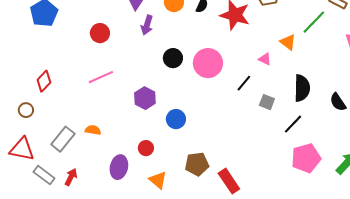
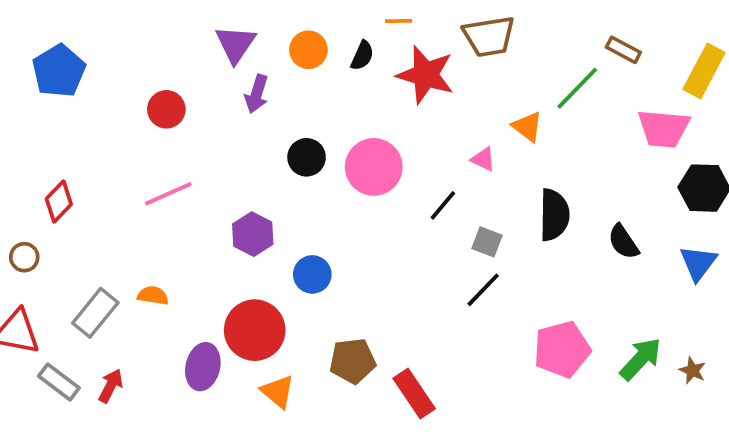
black line: (293, 124) -> (483, 290), moved
red circle: (146, 148) -> (255, 330), size x2.0

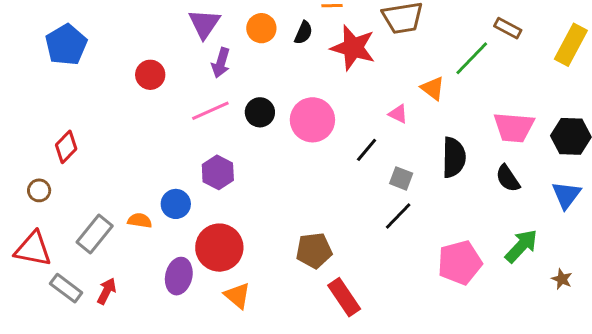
pink trapezoid: (664, 129) -> (514, 127), moved
pink line: (168, 194) -> (210, 111), moved
blue circle: (312, 274) -> (176, 204), moved
green arrow: (641, 359) -> (521, 246), moved
brown pentagon: (353, 361) -> (314, 251), moved

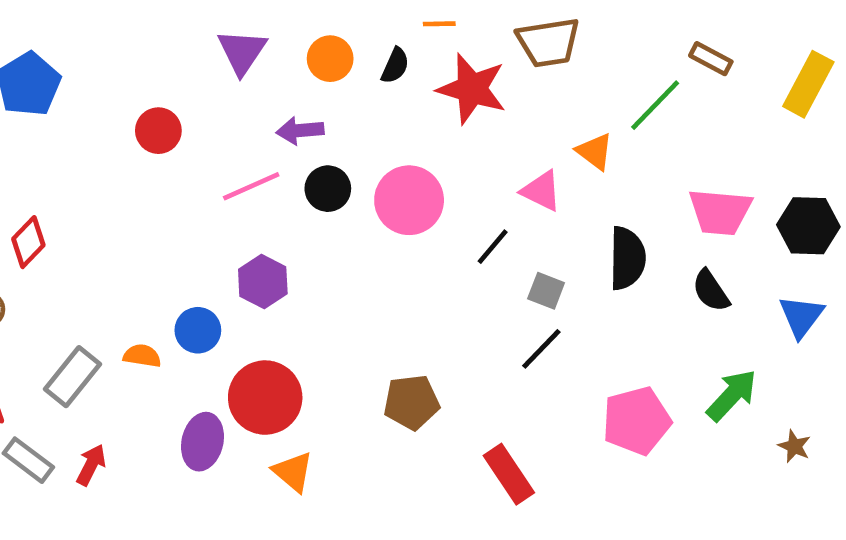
purple arrow: (221, 63) -> (300, 131), moved, turned 68
pink triangle: (398, 114) -> (541, 191), size x1.4
red rectangle: (344, 297) -> (509, 474), moved

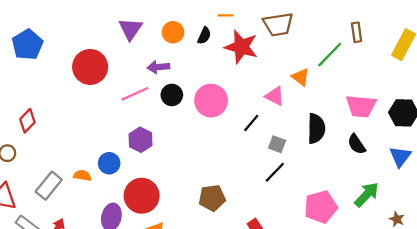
brown rectangle: (711, 59) -> (357, 32), turned 54
red circle: (158, 131) -> (90, 67), size x1.6

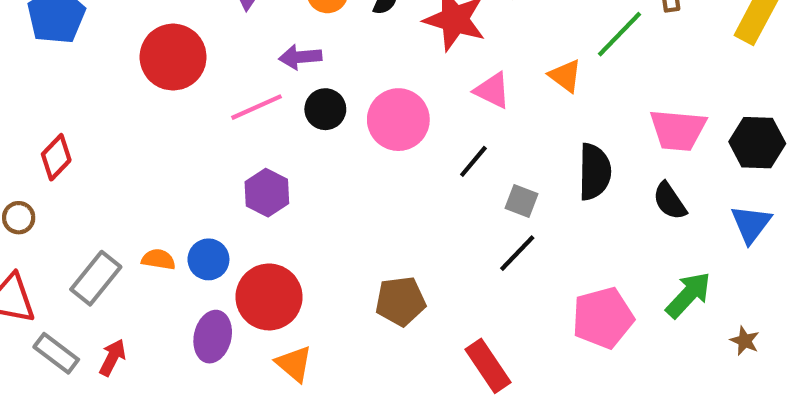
pink triangle: (275, 96) -> (492, 90), moved
blue circle: (109, 163) -> (208, 259), moved

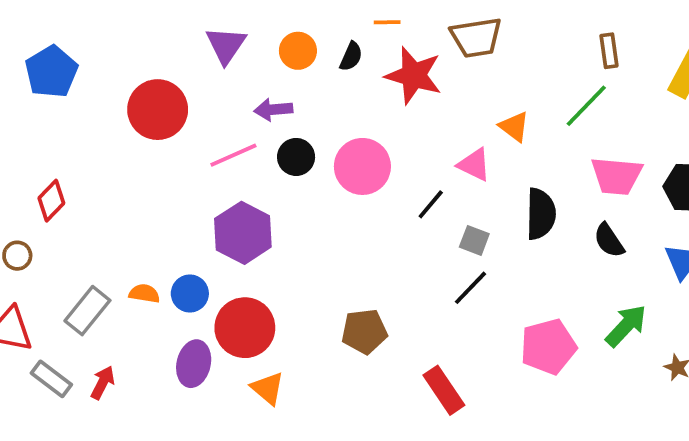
green line: (620, 34) -> (586, 106), moved
pink triangle: (492, 90) -> (474, 165), moved
purple hexagon: (267, 193) -> (243, 233), size x1.4

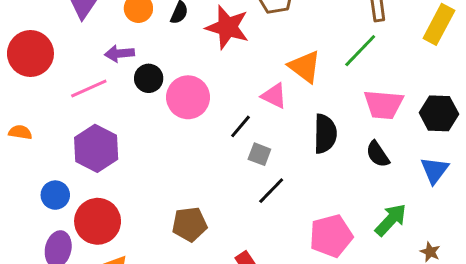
orange triangle: (514, 127) -> (305, 67), size x1.4
black circle: (296, 157) -> (149, 78), moved
gray square: (474, 240) -> (259, 154), moved
orange semicircle: (144, 294) -> (20, 132), moved

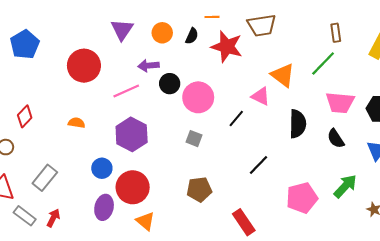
gray square: (259, 154) -> (194, 139), moved

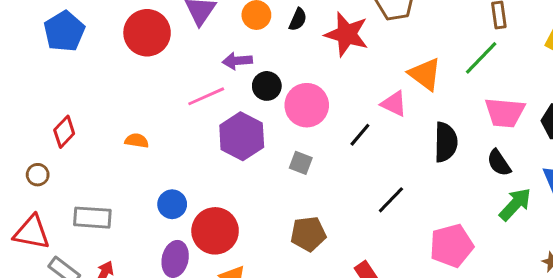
red circle: (84, 66) -> (147, 33), moved
purple hexagon: (132, 134) -> (242, 136), moved
gray rectangle: (45, 178) -> (92, 218), turned 55
green arrow: (345, 186) -> (515, 204), moved

